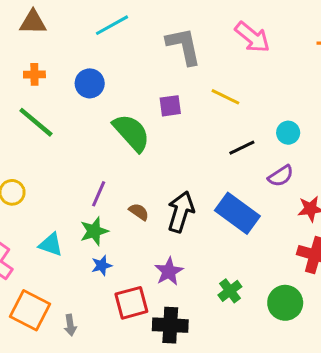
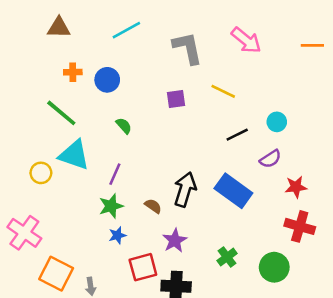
orange cross: (34, 74) -> (73, 72), moved
green semicircle: (131, 133) -> (124, 126), moved, size x0.5
brown semicircle: (139, 212) -> (153, 206), moved
cyan triangle: (51, 245) -> (74, 155), moved, size x1.5

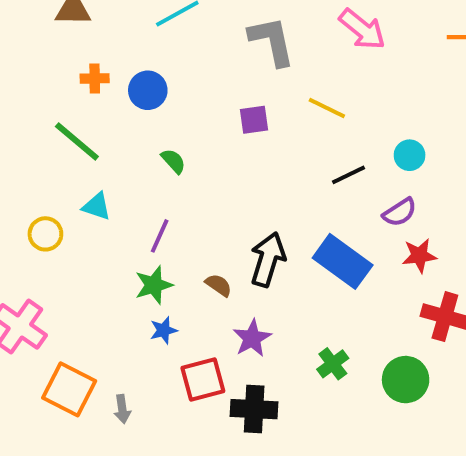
cyan triangle: (74, 155) -> (97, 206), size x0.6
red star: (296, 187) -> (419, 256), moved

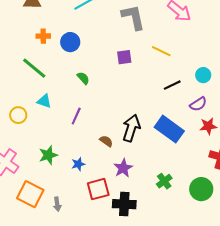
green star: (154, 285) -> (48, 155), moved

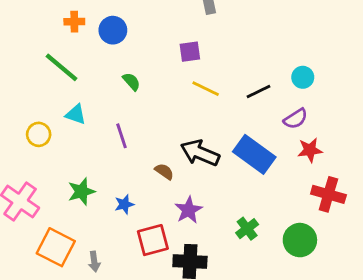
yellow line: (161, 51) -> (206, 89), moved
purple line: (76, 116) -> (121, 136), turned -42
black arrow: (131, 128) -> (200, 153), turned -84

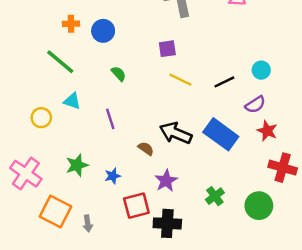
red star: (310, 150) -> (267, 131), turned 30

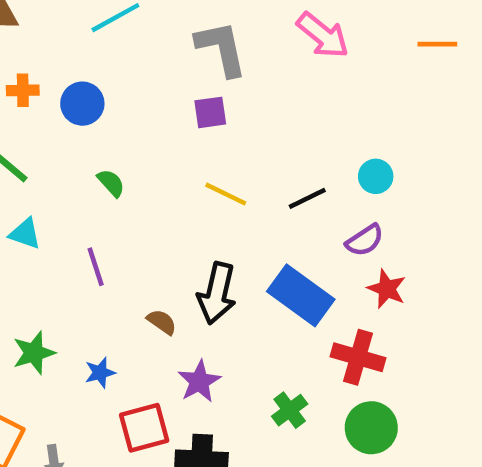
purple square: (167, 49) -> (210, 112), moved
black arrow: (176, 133) -> (217, 293), turned -100
red cross: (283, 168) -> (358, 357), moved

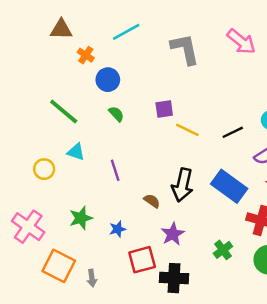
orange cross: (23, 90) -> (86, 55), moved, turned 35
purple square: (210, 112) -> (164, 109), moved
green semicircle: (111, 183) -> (116, 114), moved

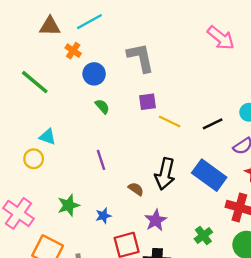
cyan line: (126, 32) -> (89, 22), moved
gray L-shape: (185, 49) -> (141, 58), moved
green line: (64, 111) -> (35, 82), moved
cyan triangle: (76, 152) -> (48, 137), moved

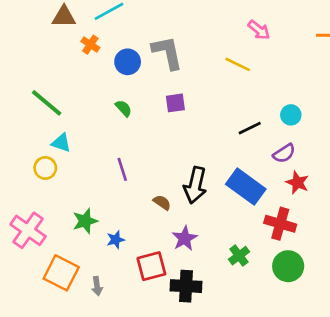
pink arrow: (221, 38) -> (259, 30), size x0.7
blue circle: (94, 74) -> (128, 62), moved
green line: (35, 82) -> (47, 103), moved
yellow line: (170, 122) -> (238, 64), moved
blue star: (103, 216) -> (116, 240), moved

